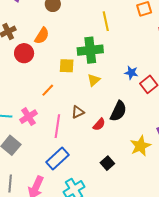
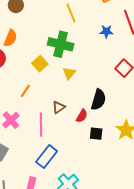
green cross: (90, 50) -> (61, 44), turned 30
yellow square: (67, 66) -> (40, 64), turned -35
blue star: (131, 73) -> (106, 31), moved
black square: (107, 163) -> (96, 134), moved, turned -32

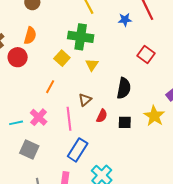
red semicircle: (82, 116) -> (102, 116), moved

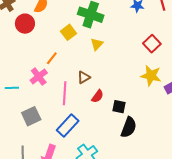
black semicircle: (124, 88) -> (129, 127), moved
yellow star: (154, 116) -> (151, 76), moved, turned -30
pink cross: (39, 117) -> (39, 77), moved
gray square: (29, 149) -> (31, 116), moved, turned 30

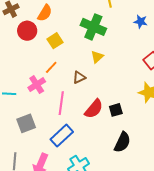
yellow square: (69, 32) -> (55, 41), moved
brown triangle: (84, 77) -> (79, 77), moved
red semicircle: (98, 96) -> (94, 109), size x1.5
black square: (119, 107) -> (116, 110), moved, turned -32

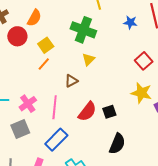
orange line: (51, 67) -> (44, 64), moved
pink cross: (37, 85) -> (28, 104), moved

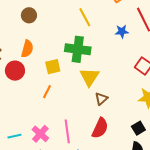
yellow square: (46, 45) -> (53, 67), moved, turned 35
yellow triangle: (88, 59) -> (89, 77), size x1.5
brown triangle: (71, 81) -> (101, 99), moved
black square: (109, 112) -> (138, 128), moved

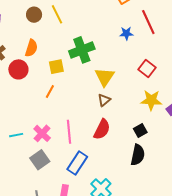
yellow line: (85, 17) -> (57, 14), moved
green cross: (78, 49) -> (82, 50), turned -30
yellow triangle: (89, 77) -> (105, 77), moved

